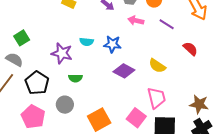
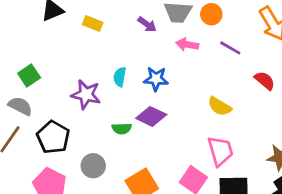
cyan semicircle: (87, 42) -> (120, 77), turned 96
purple diamond: (124, 71) -> (151, 116), moved
green semicircle: (75, 78) -> (122, 129), moved

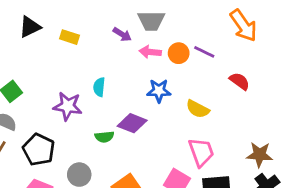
orange circle: (211, 14) -> (179, 53), moved
pink arrow: (187, 44) -> (150, 52), moved
blue star: (156, 79) -> (159, 91), moved

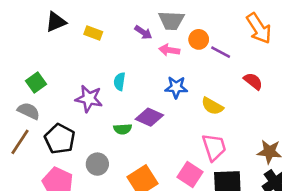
orange circle: (179, 53) -> (199, 39), moved

